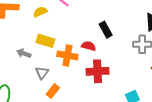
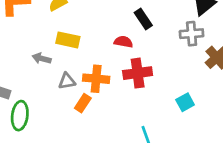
orange cross: (67, 55) -> (96, 79), moved
gray triangle: (42, 73) -> (67, 81), turned 48

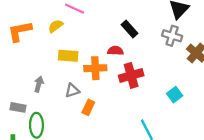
gray cross: (192, 34) -> (172, 36), turned 30
gray arrow: (42, 58) -> (39, 84), moved, turned 98
orange cross: (96, 79) -> (95, 68), moved

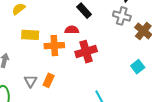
gray triangle: (72, 91) -> (31, 81), moved, turned -40
cyan square: (175, 95) -> (138, 67), moved

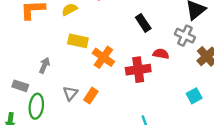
red semicircle: (72, 30) -> (161, 54), moved
orange cross: (54, 46) -> (103, 57), turned 30

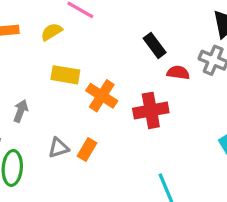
red semicircle: (161, 54) -> (178, 73), moved
gray triangle: (70, 93) -> (58, 148), turned 35

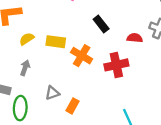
yellow semicircle: (52, 32) -> (27, 39), moved
black rectangle: (155, 45) -> (101, 24), moved
orange rectangle: (87, 150) -> (73, 106), moved

